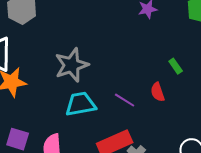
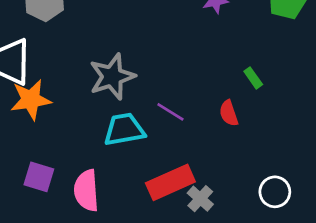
purple line: (125, 100) -> (170, 112), moved

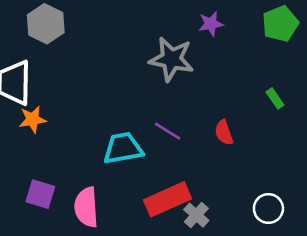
gray star: (112, 77) -> (171, 59), moved, turned 30
green rectangle: (253, 78) -> (275, 98), moved
orange star: (31, 100) -> (33, 119), size x0.7

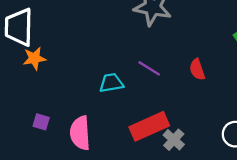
cyan trapezoid: (123, 148) -> (111, 83), size x0.7
purple square: (40, 194) -> (41, 122), size x0.7

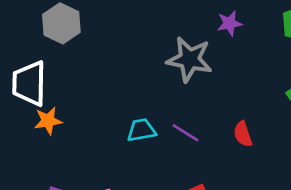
cyan trapezoid: (111, 83) -> (141, 130), moved

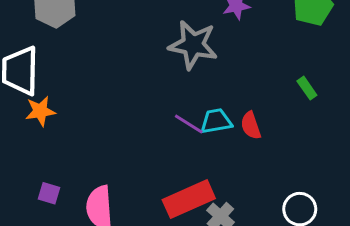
cyan trapezoid: (141, 130) -> (216, 121), moved

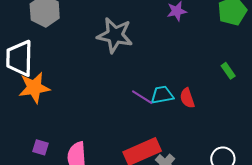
gray star: (193, 45) -> (115, 35), moved
orange star: (40, 111) -> (34, 88), size x1.4

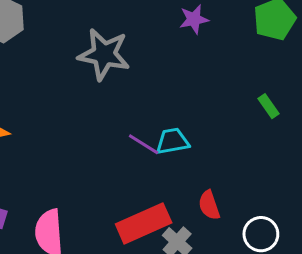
red semicircle: (187, 98) -> (209, 205), moved

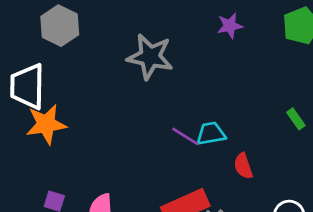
green rectangle: (269, 106) -> (296, 119), moved
red semicircle: (209, 205) -> (243, 166), moved

